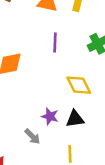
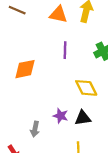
gray arrow: (32, 136) -> (35, 129), moved, turned 56

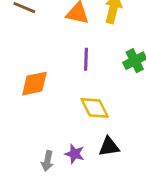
yellow diamond: (86, 88) -> (95, 108), moved
purple star: (61, 116) -> (75, 154), moved

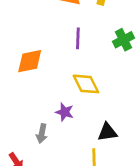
black triangle: (109, 147) -> (107, 132), moved
purple star: (75, 154) -> (65, 112), moved

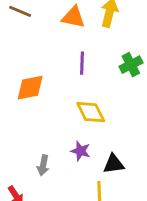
purple star: (65, 112) -> (81, 151), moved

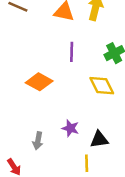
orange diamond: (30, 88) -> (39, 82), moved, turned 40
yellow diamond: (91, 112) -> (102, 86), moved

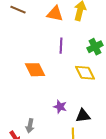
orange diamond: (39, 82) -> (35, 70), turned 35
gray arrow: (38, 141) -> (30, 126), moved

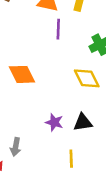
purple line: (61, 46) -> (58, 29), moved
black triangle: (83, 116) -> (83, 122), moved

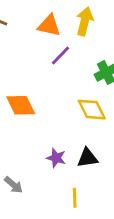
purple line: (58, 29) -> (60, 55), turned 42
gray arrow: (16, 147) -> (14, 185), turned -60

